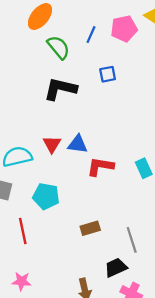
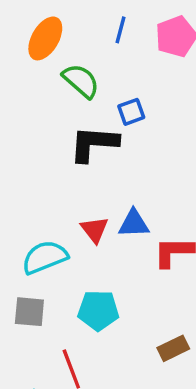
blue line: (91, 35) -> (120, 30), moved
blue square: (108, 74) -> (131, 112), moved

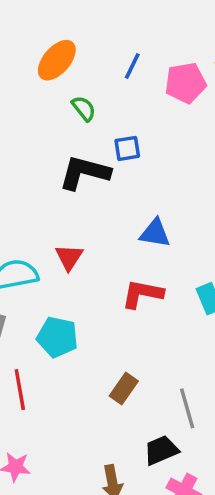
green semicircle: (81, 81) -> (84, 108), size x0.7
blue triangle: (134, 224) -> (155, 233), moved
brown rectangle: (173, 348) -> (124, 388), turned -40

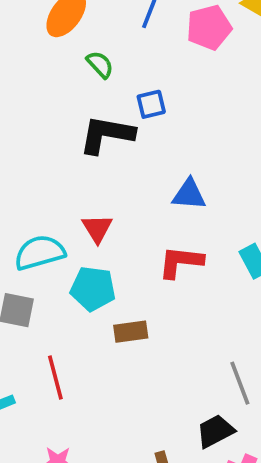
cyan pentagon: (57, 337) -> (93, 289), moved
brown rectangle: (124, 388) -> (131, 332), moved, turned 52

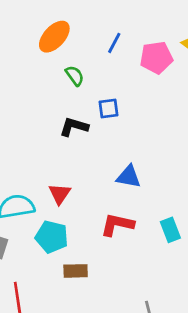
black L-shape: (107, 135) -> (74, 127), size x0.7

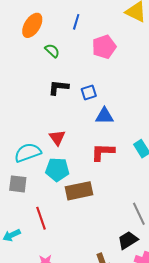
pink pentagon: (156, 58) -> (104, 47), moved
blue square: (108, 108) -> (89, 92), moved
brown rectangle: (76, 271) -> (79, 191), size x1.5

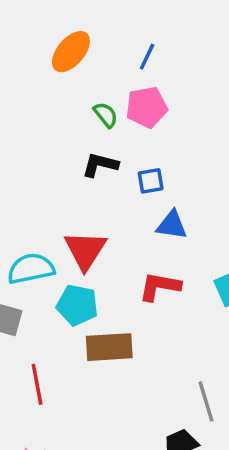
pink pentagon: (104, 47) -> (147, 107), moved
green semicircle: (52, 51) -> (106, 115), moved
red triangle: (57, 138) -> (85, 250), size x1.5

